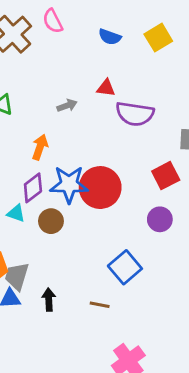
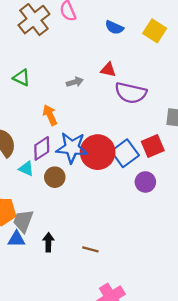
yellow square: (158, 38) -> (155, 31), turned -30
orange arrow: (40, 147) -> (50, 115), turned -48
blue square: (125, 267) -> (125, 153), moved

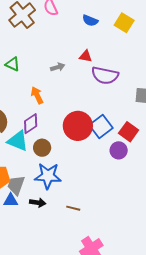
red square: (153, 146) -> (129, 132), moved, turned -30
blue star: (72, 148) -> (48, 176), moved
cyan triangle: (26, 169) -> (18, 141), size x1.6
black arrow: (48, 242) -> (38, 203), turned 98

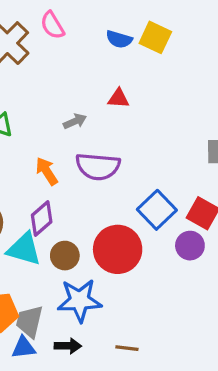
yellow square: (124, 23) -> (155, 37), moved
purple semicircle: (105, 75) -> (98, 167), moved
red circle: (78, 126) -> (118, 249), moved

